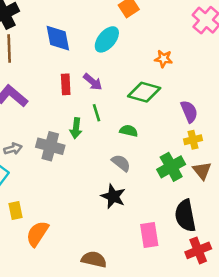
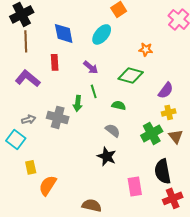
red rectangle: (66, 84) -> (55, 62), moved
purple semicircle: (189, 111) -> (166, 90), turned 60

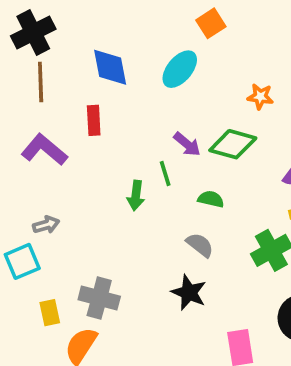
purple arrow: (91, 67) -> (187, 144), moved
gray cross: (58, 117) -> (99, 298), moved
cyan square: (16, 139) -> (22, 261), turned 30

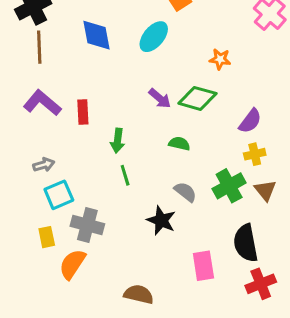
red rectangle: (94, 120) -> (83, 112), moved
green line: (165, 173) -> (125, 175), moved
gray semicircle: (200, 245) -> (185, 192), moved
cyan square: (22, 261) -> (59, 195), moved

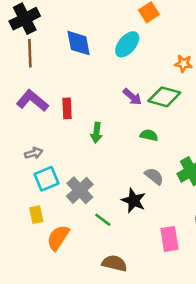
green line: (125, 175) -> (103, 220), moved, turned -36
gray cross: (87, 225) -> (80, 190), moved, turned 32

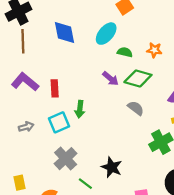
green semicircle: (149, 135) -> (125, 52), moved
gray semicircle: (154, 176) -> (136, 108), moved
cyan square: (47, 179) -> (59, 122), moved
yellow rectangle: (36, 215) -> (20, 183), moved

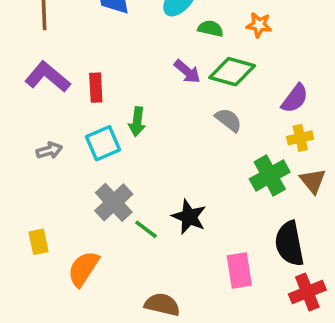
green line: (85, 184) -> (146, 229), moved

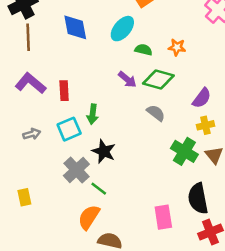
green cross: (270, 175) -> (184, 151), turned -30
black star: (189, 217) -> (104, 151), moved
orange semicircle: (83, 269) -> (89, 217), moved

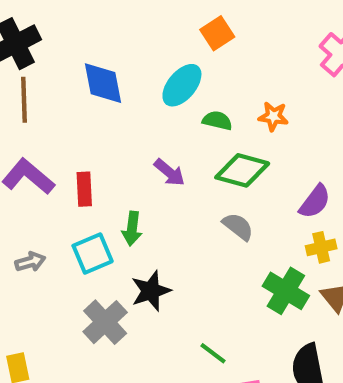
purple arrow: (127, 79) -> (169, 172), moved
black star: (104, 151) -> (151, 291), turned 30
green line: (99, 189) -> (213, 353), moved

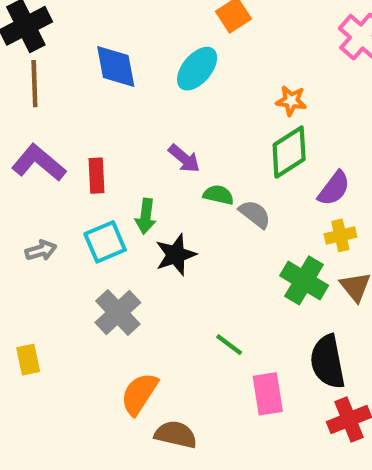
green semicircle: (217, 121) -> (218, 195), moved
green diamond: (242, 170) -> (289, 152), moved, turned -48
black star: (151, 291) -> (176, 255), moved

